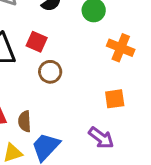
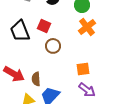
orange cross: (121, 48) -> (87, 27), moved, turned 30
orange square: (115, 99) -> (83, 69), moved

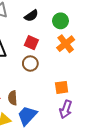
red square: (44, 26) -> (31, 43), moved
purple arrow: (87, 90) -> (66, 109), turned 72

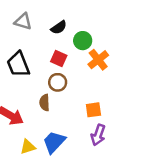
green circle: (60, 21) -> (83, 41), moved
brown semicircle: (13, 98) -> (44, 103), moved

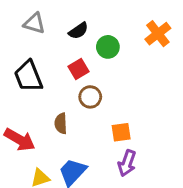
red square: (59, 58) -> (78, 69), turned 35
orange cross: (98, 60) -> (158, 34), moved
brown circle: (58, 82) -> (90, 97), moved

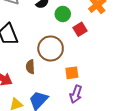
red square: (78, 69) -> (80, 29), moved
brown circle: (90, 97) -> (51, 48), size x1.6

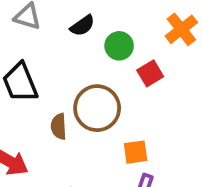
brown semicircle: (30, 67) -> (59, 126), moved

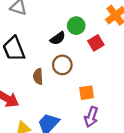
black semicircle: (82, 26) -> (58, 38), moved
brown circle: (97, 108) -> (62, 65), size x0.7

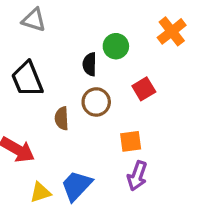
black semicircle: (58, 38) -> (90, 64), turned 126
red square: (96, 43) -> (144, 89), moved

